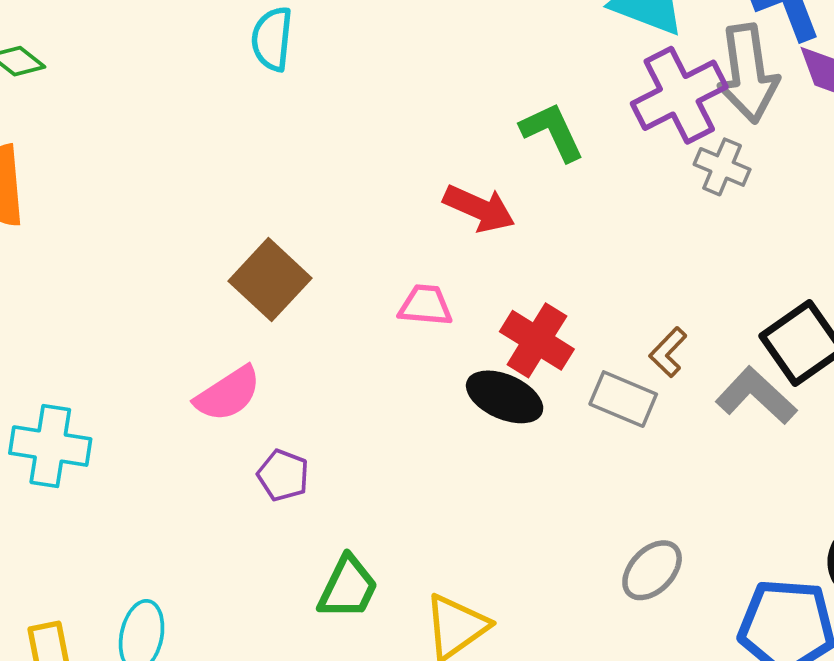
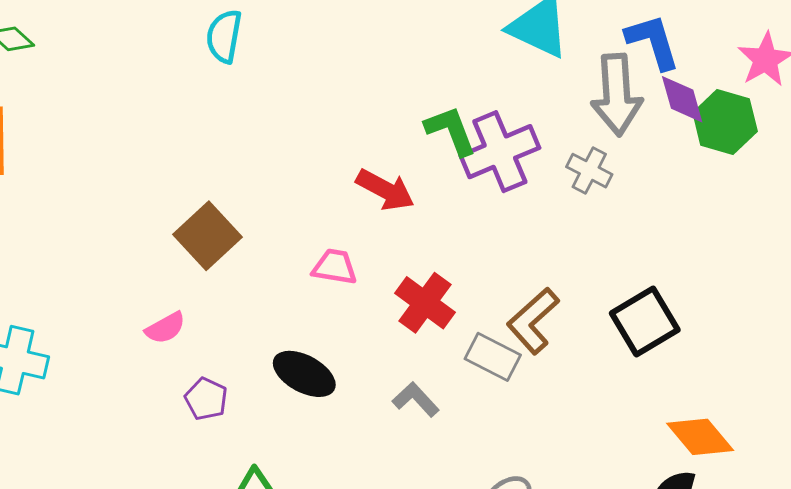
purple cross: (679, 95) -> (500, 152), moved
brown L-shape: (668, 352) -> (533, 321), size x1.6
pink semicircle: (228, 394) -> (165, 328), size x0.7
gray L-shape: (756, 396) -> (416, 399), moved, size x0.7
black ellipse: (505, 397) -> (304, 374), moved

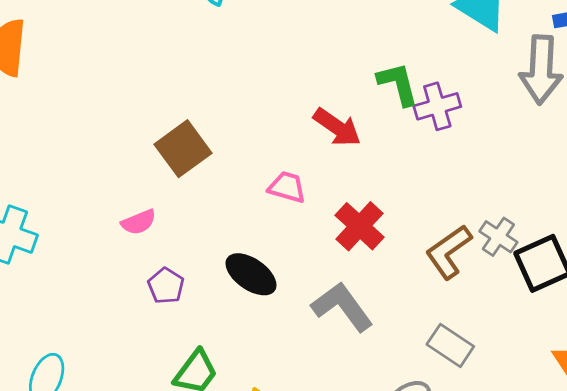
purple cross: (500, 152) -> (437, 106), size x0.7
gray cross: (589, 171) -> (498, 237), moved
gray rectangle: (493, 357) -> (450, 345), moved
gray L-shape: (416, 399) -> (342, 307), size x1.6

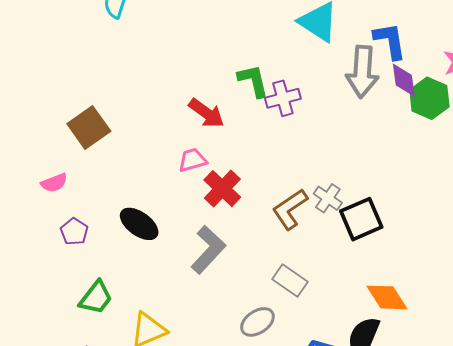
pink trapezoid: (287, 187) -> (193, 160), moved, turned -32
gray L-shape: (342, 307) -> (208, 250), turned 78

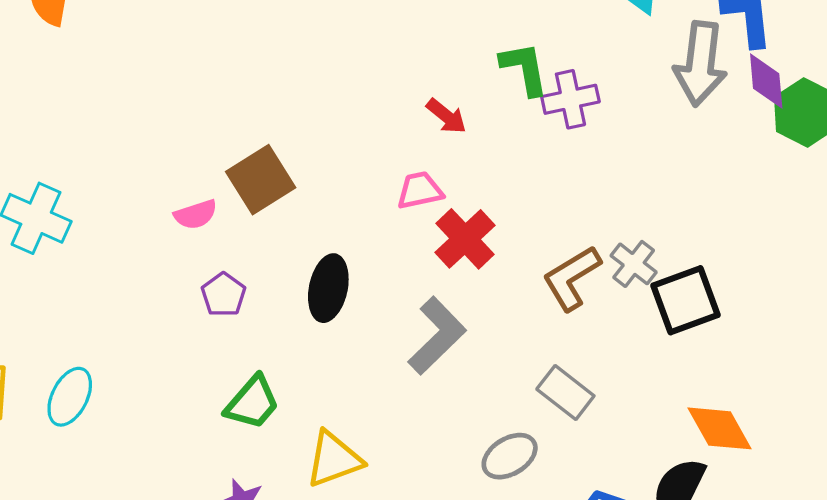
red arrow: (206, 113) -> (446, 116), size x0.7
brown square: (89, 127) -> (261, 180), moved
black ellipse: (139, 224) -> (328, 288), turned 63

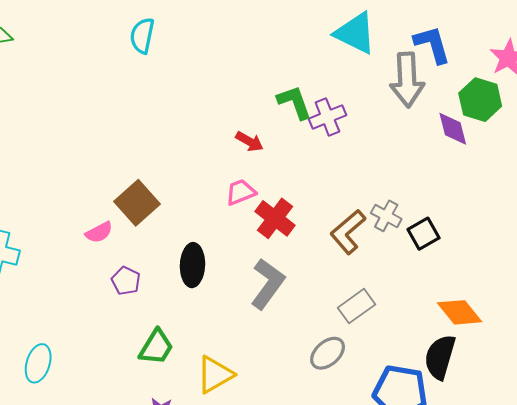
purple diamond: (766, 81) -> (453, 129), moved
black square: (685, 300) -> (424, 234), size x0.7
gray rectangle: (565, 392) -> (357, 306), turned -64

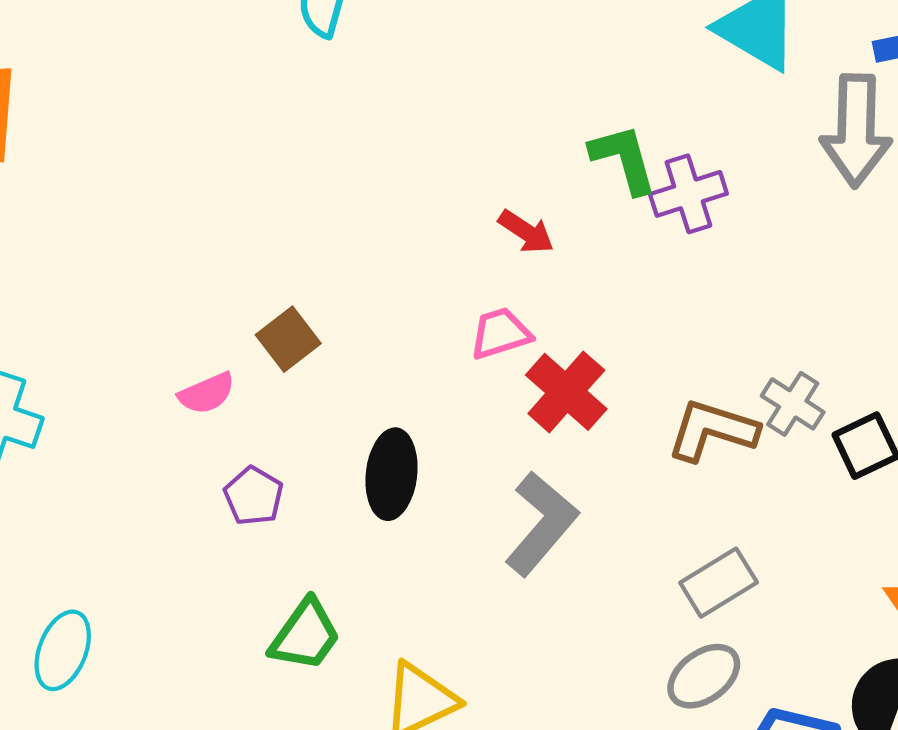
brown square: (137, 203) -> (288, 339), size x0.7
brown L-shape: (348, 232) -> (712, 430), turned 54
gray ellipse: (328, 353) -> (704, 676), moved

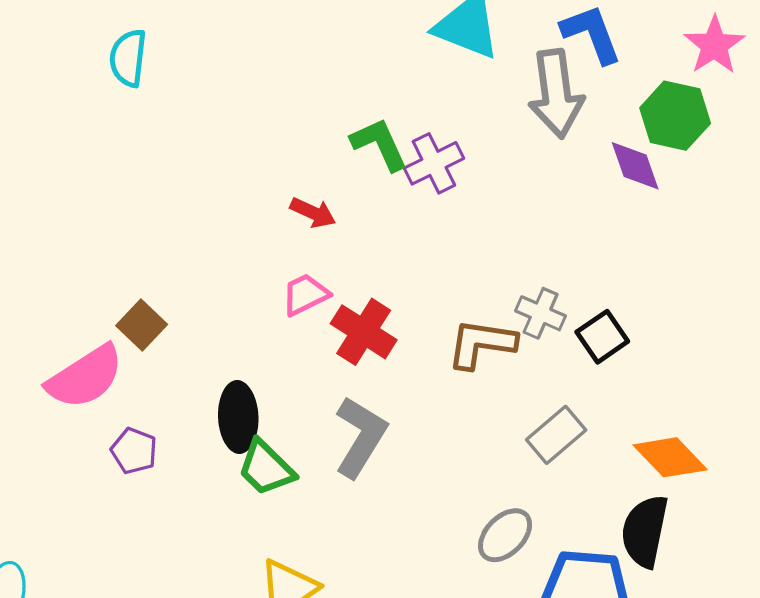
pink semicircle: (207, 393) -> (85, 377), size x1.8
gray rectangle: (719, 583) -> (556, 435), moved
green trapezoid: (305, 635) -> (266, 468), moved, turned 108

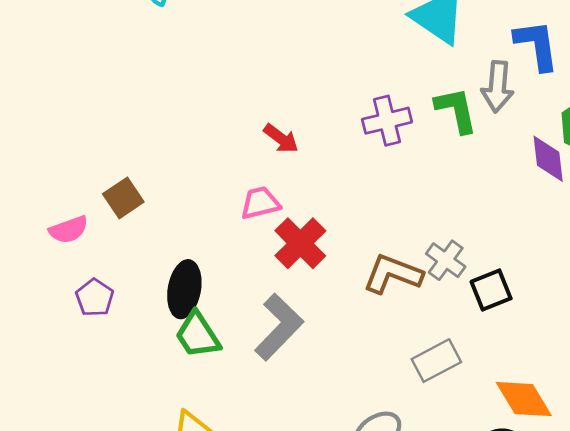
gray arrow: (556, 94) -> (498, 87), size x0.7
green L-shape: (379, 144) -> (456, 110), moved
pink semicircle: (85, 377) -> (69, 230), size x0.6

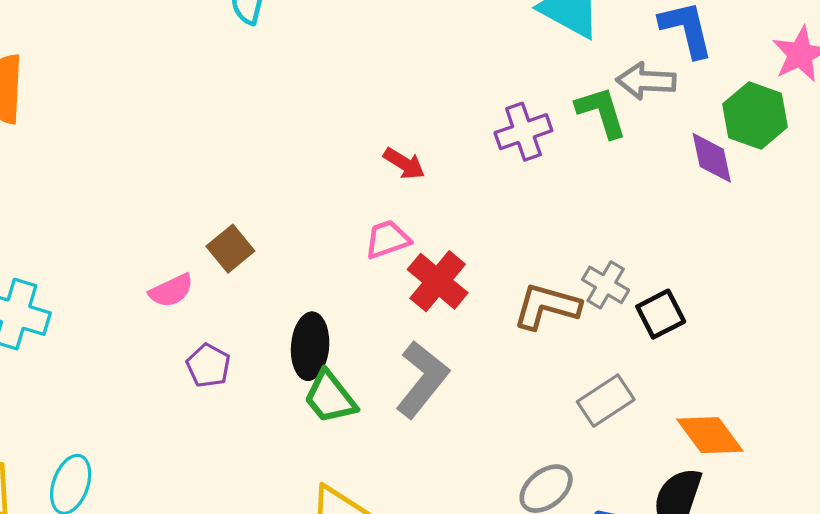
gray arrow: (498, 87) -> (646, 81), turned 93

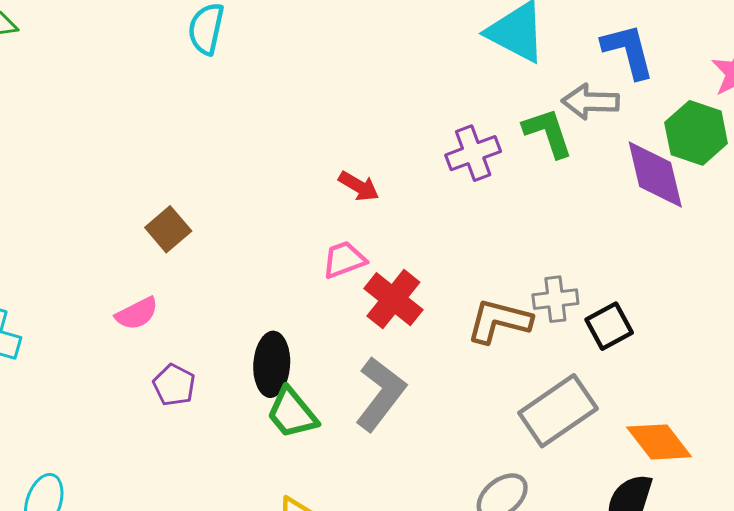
purple diamond: (712, 158) -> (655, 175), size x1.4
brown square: (230, 249) -> (168, 229), moved
gray cross: (606, 285) -> (555, 299), turned -36
gray rectangle: (606, 401) -> (558, 411), size x1.4

